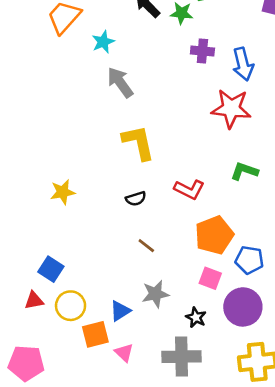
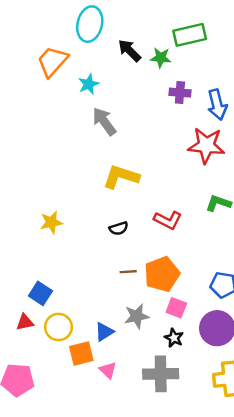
yellow L-shape: (138, 142) -> (121, 177), turned -60
orange pentagon: (214, 235) -> (162, 274), moved
brown line: (146, 246) -> (128, 272), turned -42
pink square: (210, 278) -> (176, 308), moved

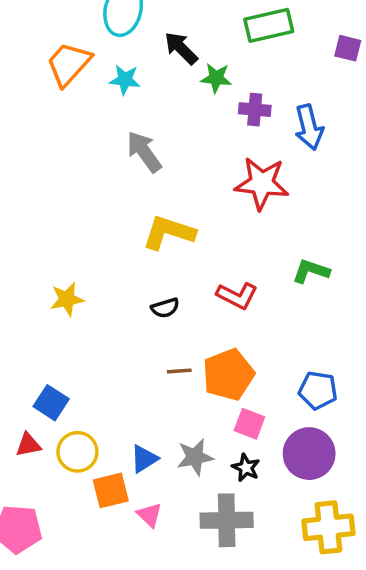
green star: (161, 58) -> (216, 78), moved
cyan star: (89, 84) -> (125, 80), moved, turned 30
red star: (206, 145) -> (262, 183), moved
gray star: (137, 316) -> (195, 457), moved

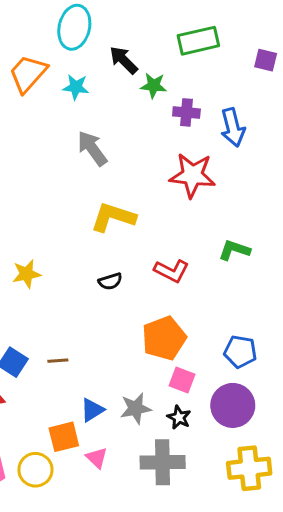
brown line: (179, 371) -> (58, 361), moved
yellow circle: (77, 452) -> (35, 470), moved

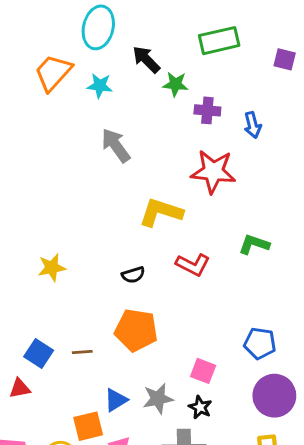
blue arrow: (233, 127) -> (253, 125), size x0.7
yellow L-shape: (113, 217) -> (161, 212), moved
orange pentagon: (164, 338) -> (136, 330), moved, turned 30
purple circle: (233, 405) -> (274, 396), moved

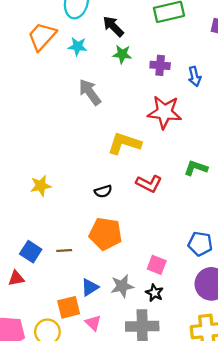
green star: (175, 84) -> (122, 54), moved

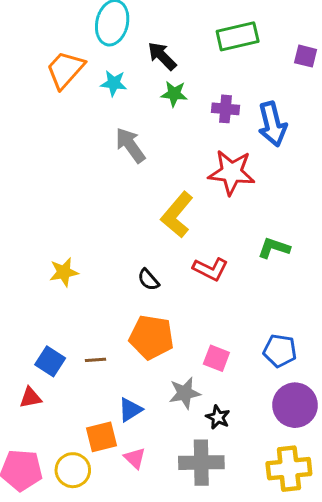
blue arrow: (195, 77) -> (272, 124), size x1.6
yellow L-shape: (124, 143) -> (177, 215), turned -68
black semicircle: (103, 191) -> (148, 280), turned 66
pink square: (157, 265) -> (216, 358), moved
gray star: (122, 286) -> (185, 393), moved

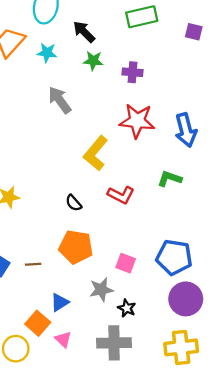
blue arrow: (272, 124) -> (186, 130), moved
blue pentagon: (280, 351) -> (174, 257), size x1.4
orange square: (102, 437) -> (38, 323), turned -35

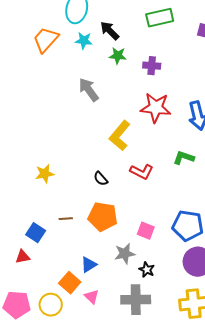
cyan star: (47, 53) -> (84, 41), moved
brown line: (33, 264) -> (66, 219), moved

